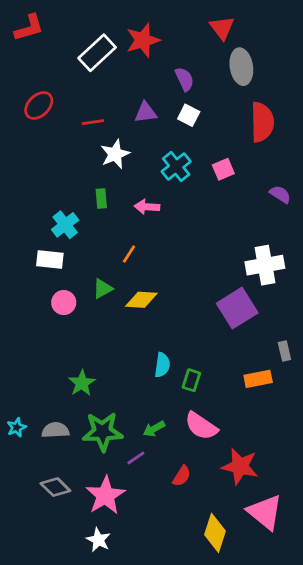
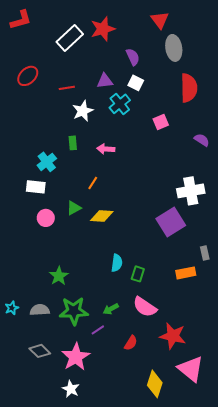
cyan cross: (176, 167) -> (120, 104), moved

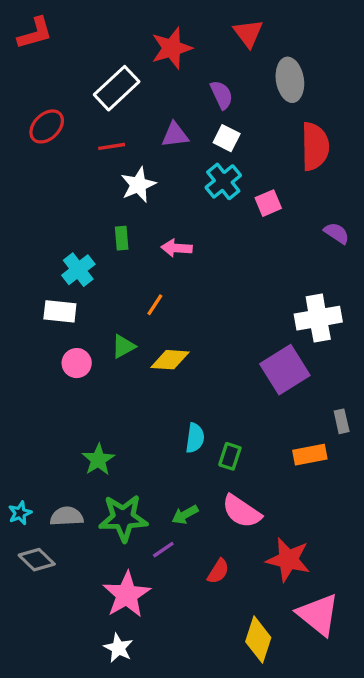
red triangle: (160, 20) -> (248, 33), moved
white rectangle: (70, 38) -> (117, 88), moved
cyan cross: (120, 104) -> (223, 181), moved
gray diamond: (40, 351) -> (37, 560), moved

